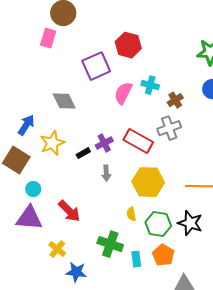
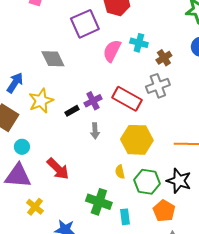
yellow cross: (57, 249) -> (35, 207), moved
orange pentagon: (163, 255) -> (164, 211), moved

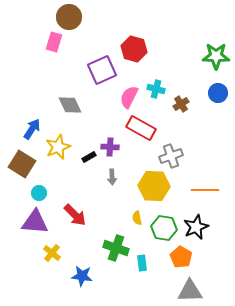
gray cross: (158, 86) -> (171, 156), moved
red rectangle: (127, 99) -> (141, 128), moved
purple cross: (93, 101) -> (110, 147), turned 30
black star: (179, 181) -> (196, 227), turned 30

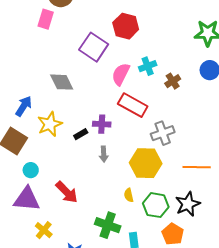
purple square: (102, 70) -> (94, 47), turned -32
cyan cross: (156, 89) -> (148, 66), turned -36

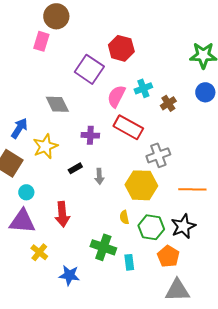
purple cross: (102, 124) -> (90, 135), moved
black rectangle: (81, 134) -> (75, 168), moved
red arrow: (67, 192) -> (62, 214), turned 40

